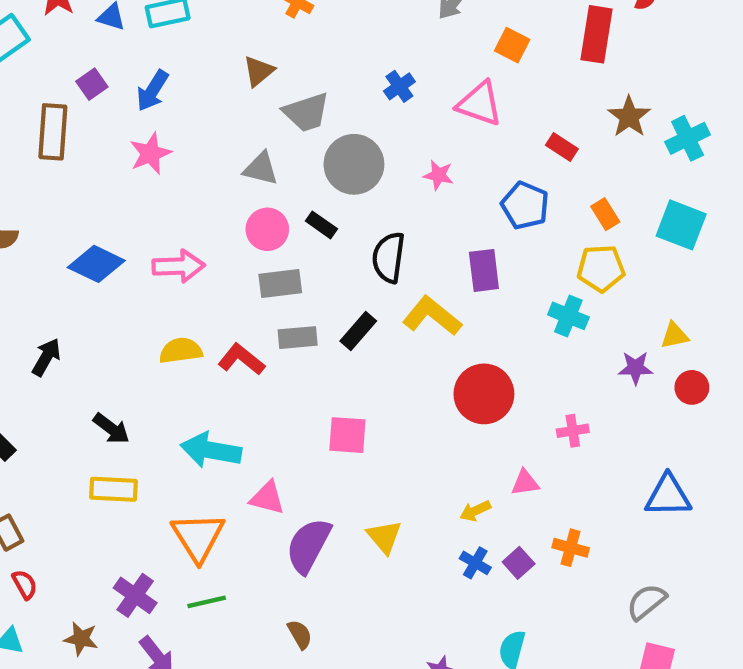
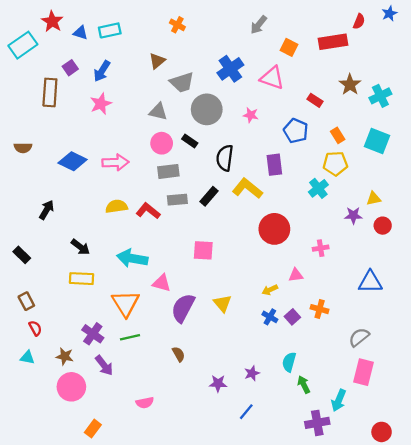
red rectangle: (597, 34) -> (333, 42), turned 72
blue cross: (399, 86) -> (230, 69), size x1.6
cyan cross: (568, 316) -> (318, 188), turned 30

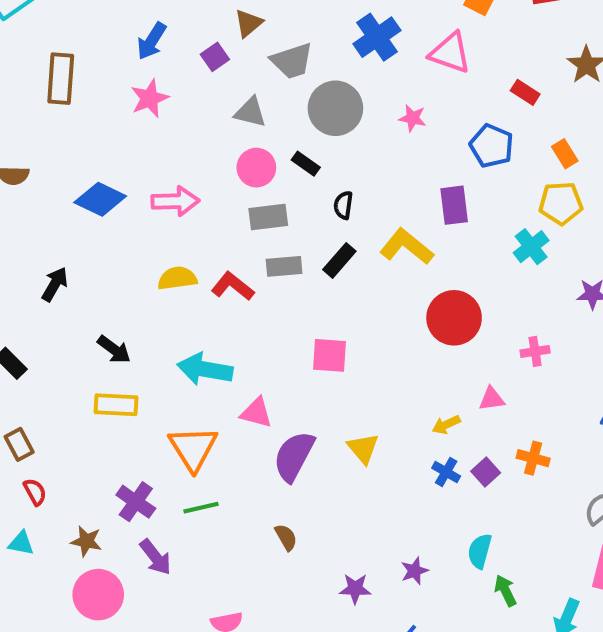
purple square: (70, 68) -> (215, 57), moved
black semicircle: (225, 158) -> (343, 205), moved, size x0.6

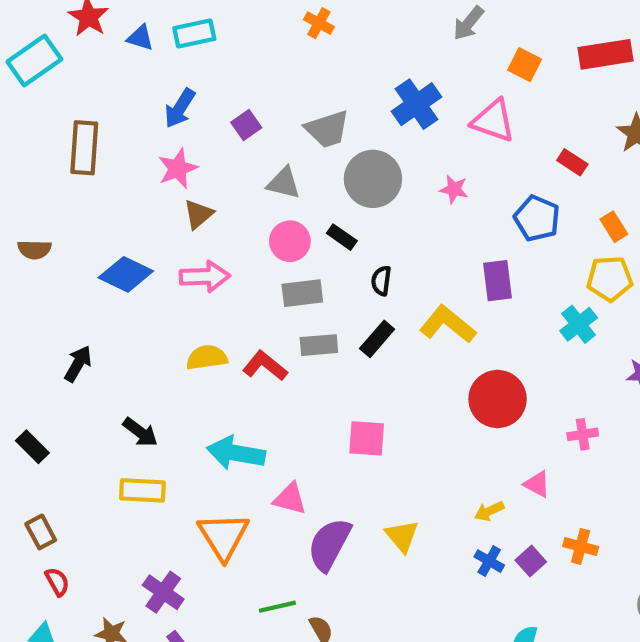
brown triangle: (248, 23) -> (198, 214), moved
pink triangle: (492, 399) -> (537, 484), turned 36
green line: (201, 508) -> (277, 607), moved

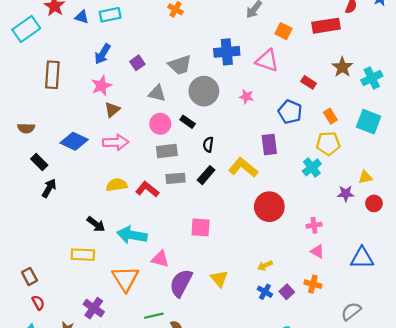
blue cross: (417, 104) -> (227, 52), turned 30
black arrow: (140, 432) -> (96, 224), moved
black rectangle: (32, 447) -> (39, 162), moved
pink triangle: (537, 484) -> (317, 251), moved

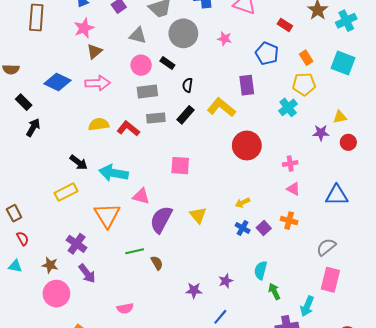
yellow rectangle: (83, 255) -> (66, 192), turned -30

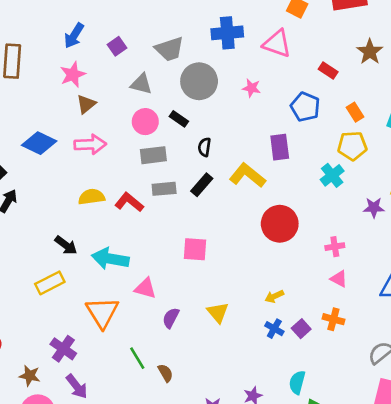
purple semicircle: (161, 220) -> (171, 318), size x0.6
green line: (135, 251) -> (137, 358), turned 72

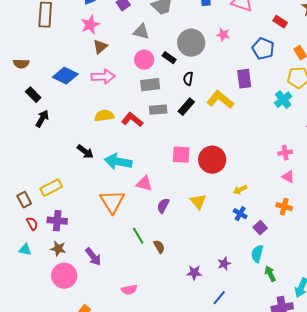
gray circle: (199, 81) -> (191, 43), moved
red circle: (280, 224) -> (212, 160), moved
yellow rectangle: (50, 283) -> (51, 188), moved
purple square: (301, 329) -> (260, 228), moved
purple cross: (63, 349) -> (57, 221), moved, turned -30

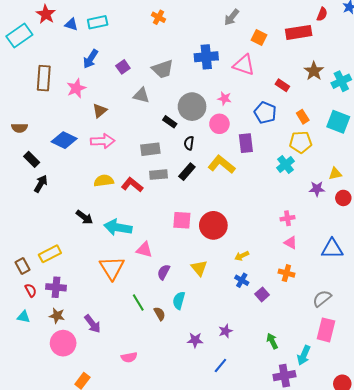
pink star: (90, 25) -> (76, 88), moved
pink circle: (144, 60) -> (219, 124), moved
cyan semicircle: (257, 254) -> (179, 300), moved

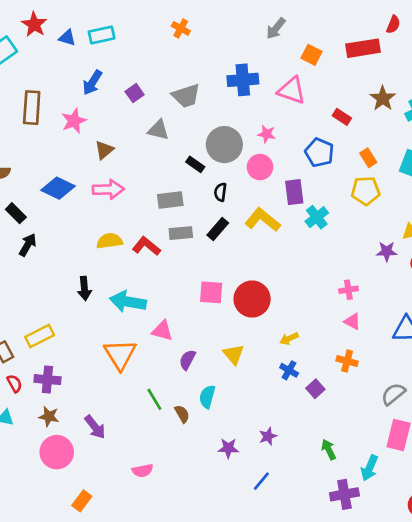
cyan cross: (285, 164) -> (317, 217), moved
black arrow: (84, 217) -> (84, 288), turned 48

